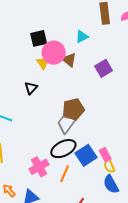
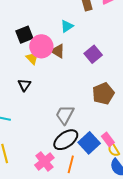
brown pentagon: (73, 109) -> (103, 94), moved

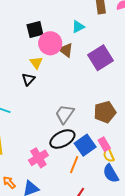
purple square: (93, 54) -> (101, 58), size x1.4
yellow triangle: (32, 58) -> (36, 63), moved
brown pentagon: (103, 94) -> (105, 112), moved
orange line: (71, 164) -> (74, 165), moved

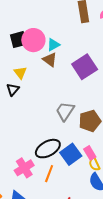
cyan triangle: (78, 27) -> (53, 45), moved
pink circle: (50, 43) -> (33, 40), moved
gray trapezoid: (65, 114) -> (65, 111), moved
orange line: (74, 165) -> (49, 174), moved

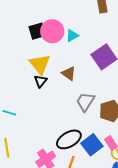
brown triangle: (50, 60) -> (69, 73), moved
yellow triangle: (20, 73) -> (40, 64), size x1.6
black triangle: (13, 89) -> (41, 81), moved

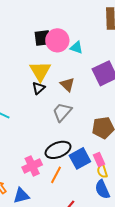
cyan triangle: (72, 35) -> (76, 48), turned 40
gray trapezoid: (85, 102) -> (62, 112), moved

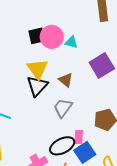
black triangle: (39, 88) -> (37, 86), size x1.6
pink rectangle: (99, 159) -> (79, 137), moved, turned 32

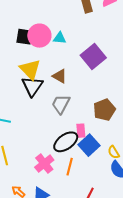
black square: (37, 36) -> (25, 37), turned 30

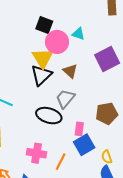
pink circle: (39, 36) -> (57, 42), moved
black ellipse: (66, 142) -> (49, 116), moved, turned 40
pink cross: (44, 164) -> (37, 153), turned 36

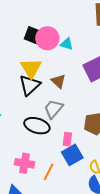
pink circle: (57, 42) -> (47, 38), moved

